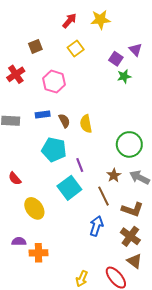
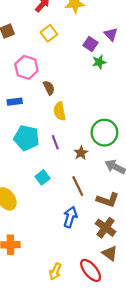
brown semicircle: (64, 121) -> (49, 88), moved
purple line: (80, 165) -> (55, 142), moved
brown star: (114, 175) -> (81, 153), moved
cyan square: (69, 188) -> (42, 177), size x0.6

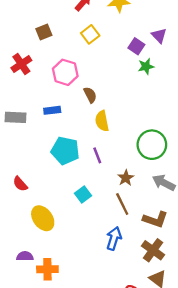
brown star: (81, 153) -> (126, 178), moved

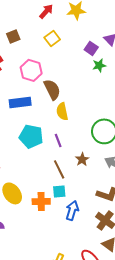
brown semicircle: (90, 95) -> (52, 89), size x1.5
blue rectangle: (52, 110) -> (20, 102), size x1.5
cyan square: (83, 195) -> (59, 191), moved, turned 32
brown line: (122, 204) -> (59, 169), moved
orange cross: (47, 269) -> (41, 201), moved

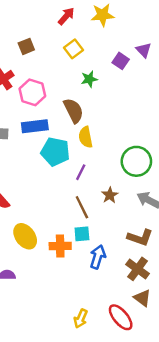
green star: (99, 65) -> (89, 79), moved
pink hexagon: (31, 70) -> (32, 92), moved
cyan pentagon: (31, 136) -> (55, 152), moved
purple line: (58, 140) -> (81, 172), turned 48

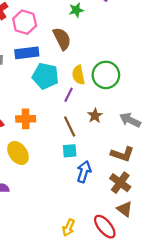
yellow semicircle: (86, 137) -> (78, 75), moved
green circle: (136, 161) -> (106, 75), moved
orange cross: (60, 246) -> (26, 119), moved

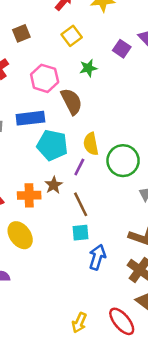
pink hexagon: (25, 22) -> (45, 78), moved
green circle: (106, 75) -> (123, 161), moved
brown star: (95, 116) -> (54, 185), moved

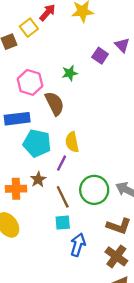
yellow square: (72, 36) -> (29, 28), moved
green circle: (123, 161) -> (94, 190), moved

